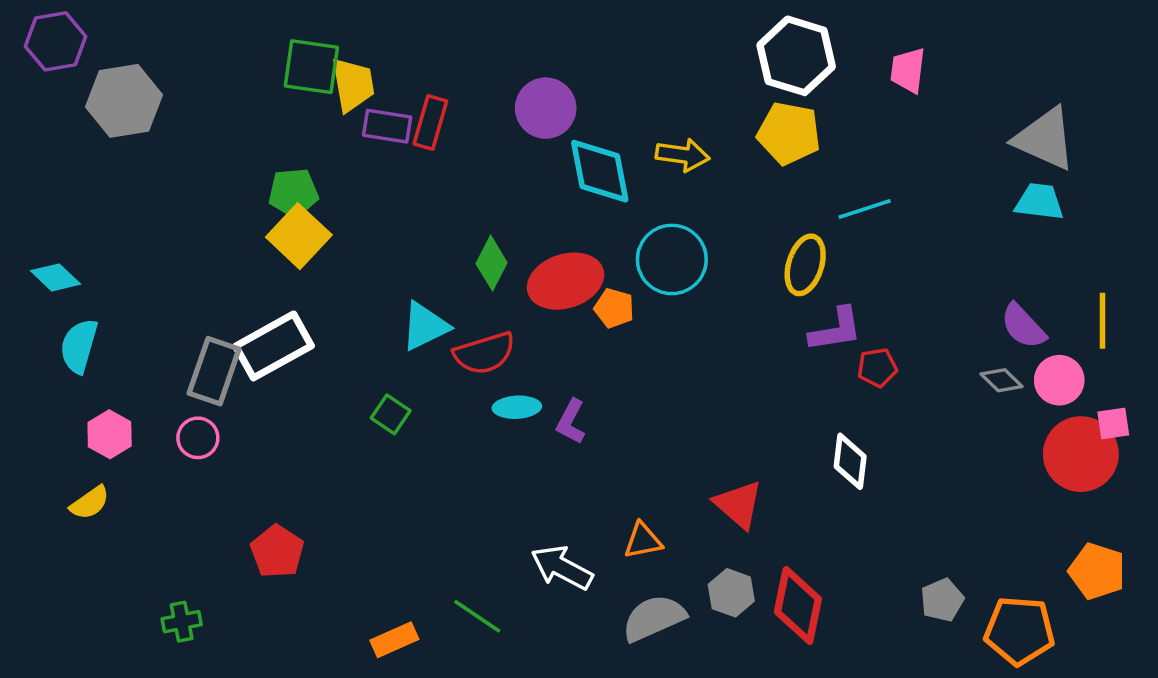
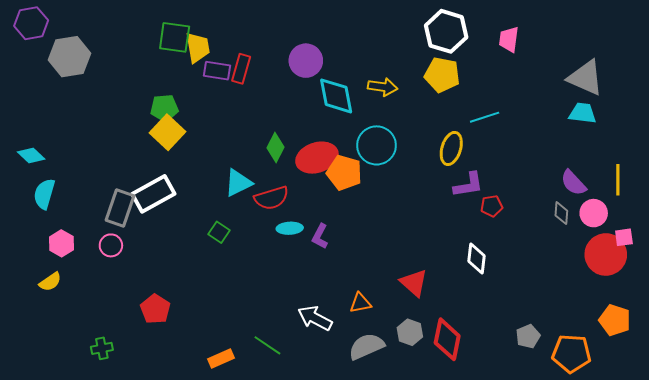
orange pentagon: (614, 308) -> (344, 173), size x1.6
gray diamond: (1002, 380) -> (561, 213), turned 50

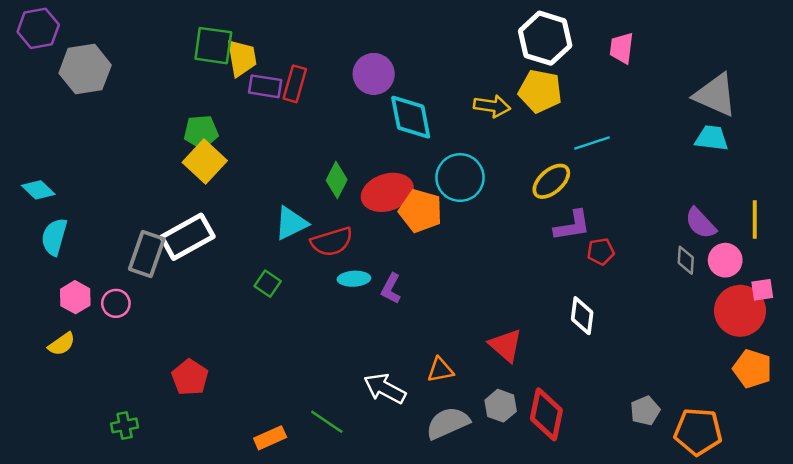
yellow arrow: (383, 87) -> (492, 106), moved
yellow ellipse: (451, 148) -> (551, 181), turned 32
pink circle: (111, 245) -> (116, 303), moved
orange pentagon: (615, 320) -> (752, 369), moved

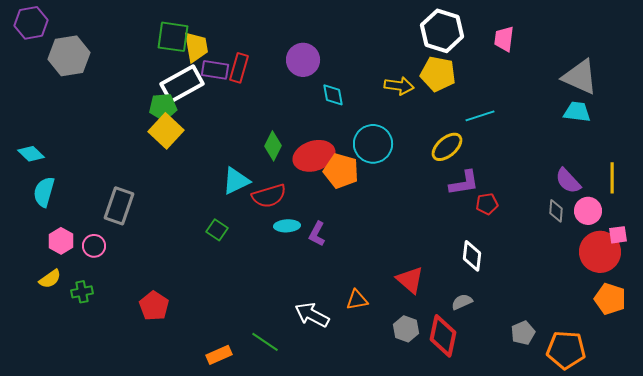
cyan diamond: (411, 117) -> (333, 95), size x0.6
white rectangle: (187, 237) -> (182, 84), moved
gray semicircle: (448, 423) -> (462, 302), moved, size x0.6
green cross: (125, 425) -> (82, 292), moved

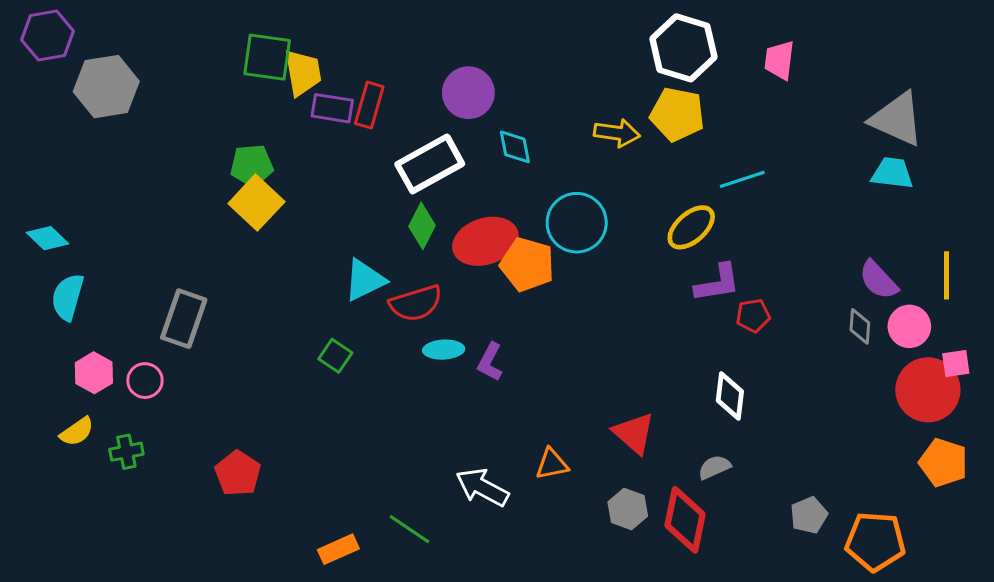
white rectangle: (182, 84) -> (430, 164), moved

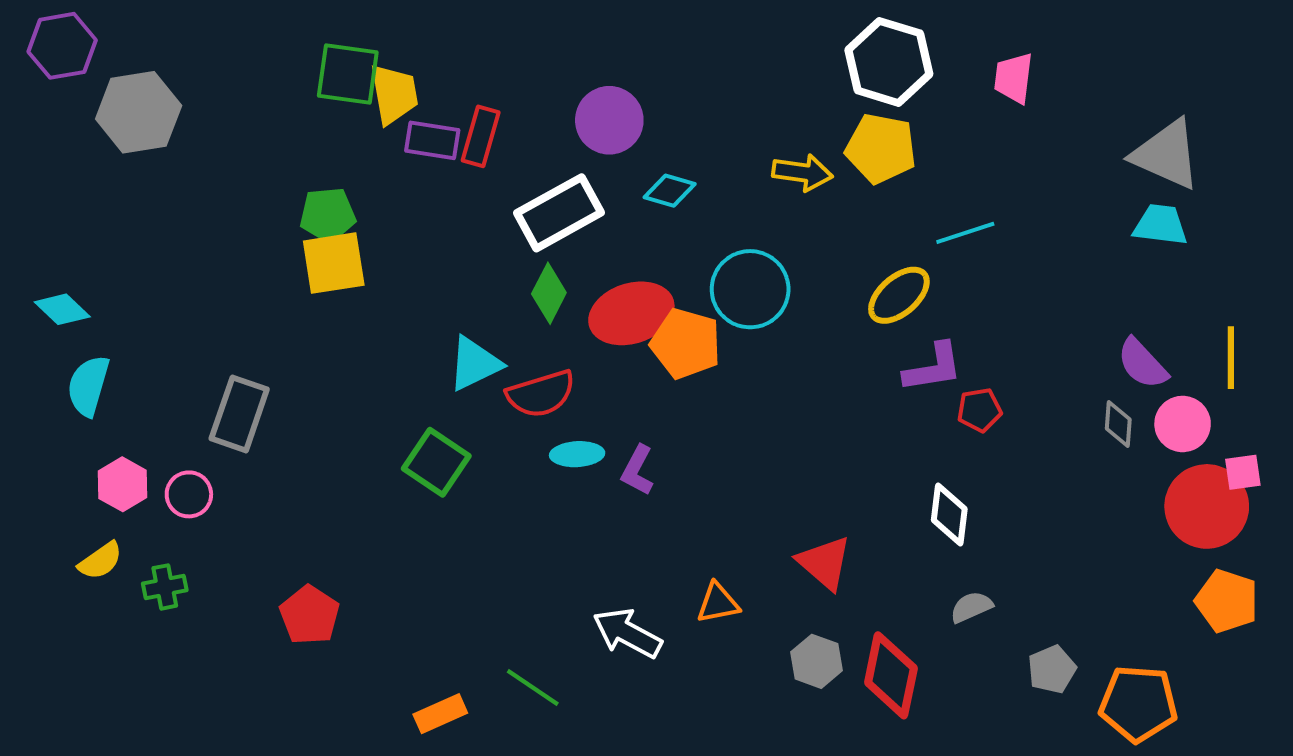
cyan diamond: (515, 147) -> (670, 191), turned -63
yellow square: (256, 203) -> (334, 263), turned 38
green square: (335, 356) -> (436, 462), size x1.5
gray semicircle: (714, 467) -> (971, 607), moved

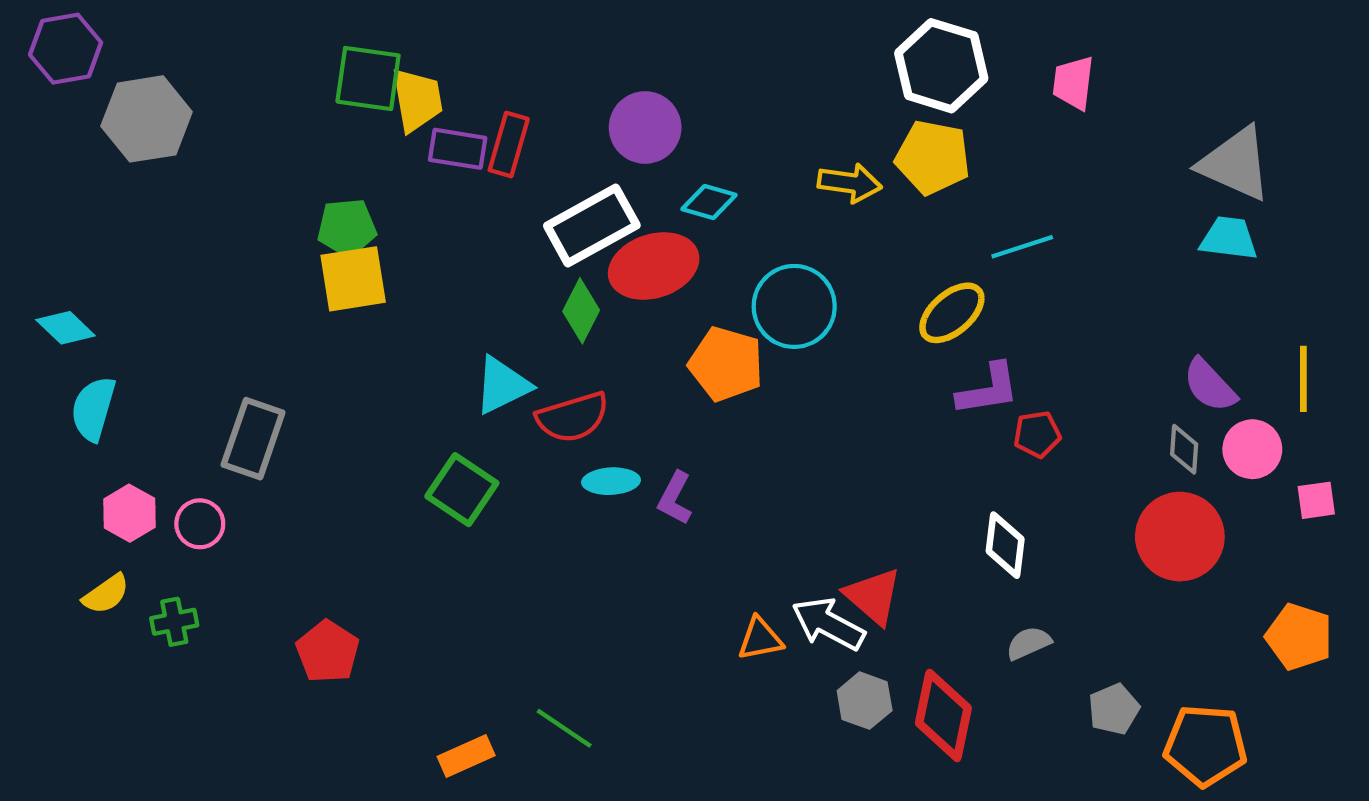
red ellipse: (631, 313) -> (654, 266), moved
red circle: (1207, 506) -> (1180, 537), moved
white arrow: (627, 633) -> (828, 624), moved

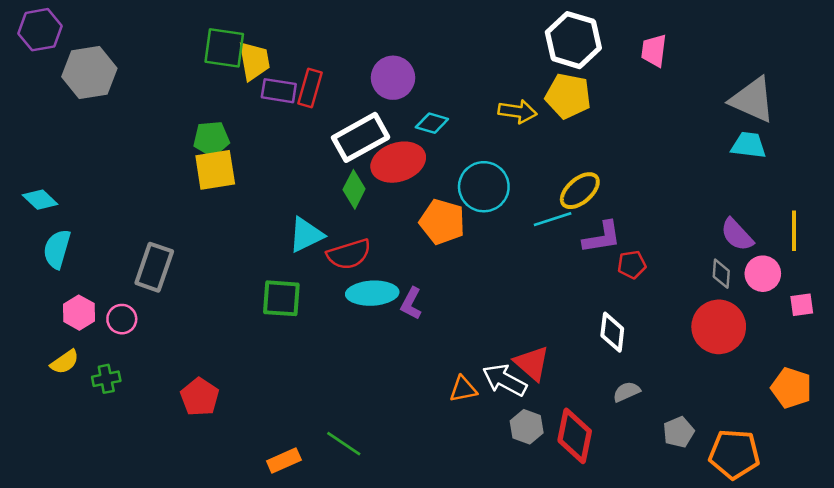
cyan line: (1022, 247) -> (553, 219), moved
cyan ellipse: (611, 481) -> (372, 293), size x1.5
green square: (462, 490) -> (281, 298), turned -30

